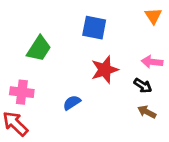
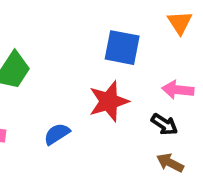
blue square: (94, 28) -> (122, 48), moved
blue semicircle: (72, 103) -> (57, 134), moved

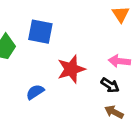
blue square: (122, 48) -> (40, 32), moved

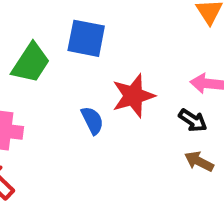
blue semicircle: (35, 92) -> (92, 120), moved, turned 96

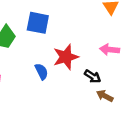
black arrow: (193, 120) -> (93, 76), moved

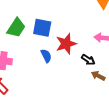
blue square: (38, 23) -> (42, 28), moved

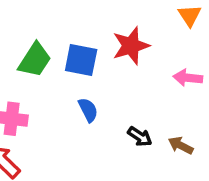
red star: (66, 44) -> (131, 46), moved
black arrow: (88, 60) -> (140, 137), moved

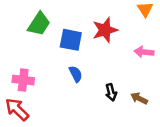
green trapezoid: (35, 60) -> (39, 24), moved
black arrow: (140, 137) -> (111, 92), turned 42

